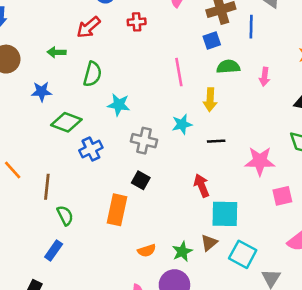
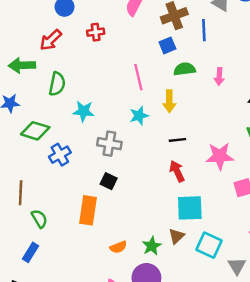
green arrow: (57, 52) -> (22, 65), size x1.5
cyan star: (182, 124) -> (139, 116), moved
red arrow: (202, 186) -> (177, 171), moved

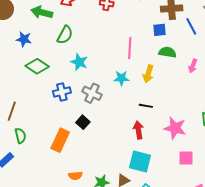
blue line: (204, 30) -> (191, 26), turned -42
blue cross: (60, 155) -> (62, 92), moved

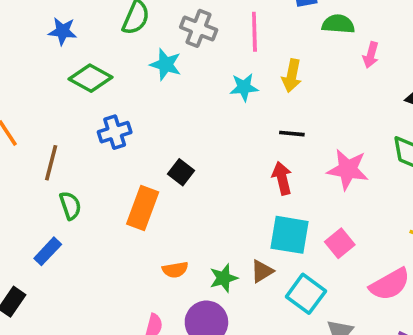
green semicircle: (167, 52) -> (338, 24), moved
blue cross: (62, 92) -> (115, 132), moved
gray cross: (92, 93) -> (199, 28), moved
pink square: (186, 158) -> (340, 243), moved, turned -35

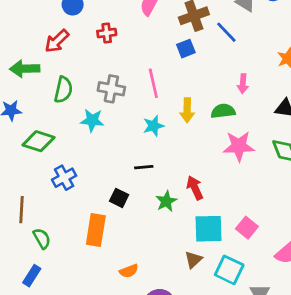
green semicircle: (338, 24) -> (223, 111), moved
black line: (292, 134) -> (144, 167), moved
pink star: (348, 169) -> (239, 146), moved
green star: (224, 278) -> (166, 201), moved

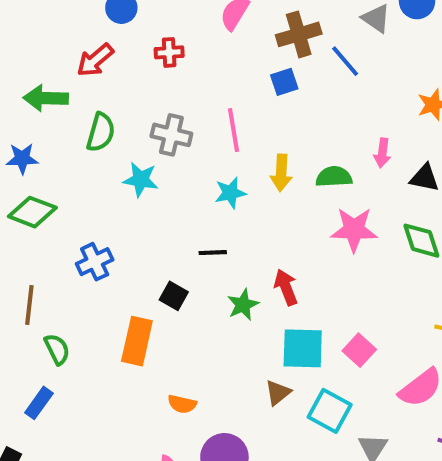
pink arrow: (243, 84) -> (382, 153), moved
green diamond: (39, 141) -> (32, 212), moved
orange semicircle: (129, 271) -> (182, 404), turned 30

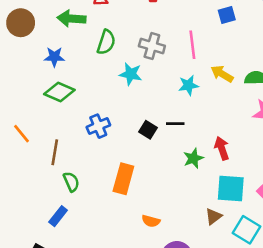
yellow arrow: (281, 173) -> (222, 74), turned 115
black square: (174, 296) -> (148, 130), moved

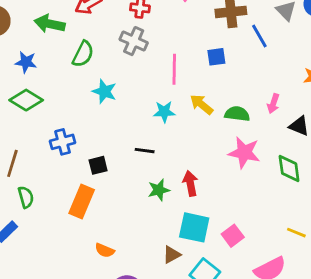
blue square: (227, 15) -> (216, 57), moved
gray cross: (152, 46) -> (134, 41), moved
black square: (148, 130) -> (98, 165), moved, turned 36

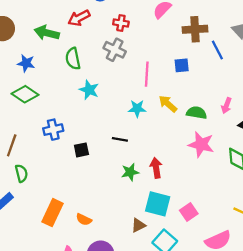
green semicircle: (83, 54) -> (73, 59), turned 140
orange rectangle: (82, 202) -> (53, 213), moved

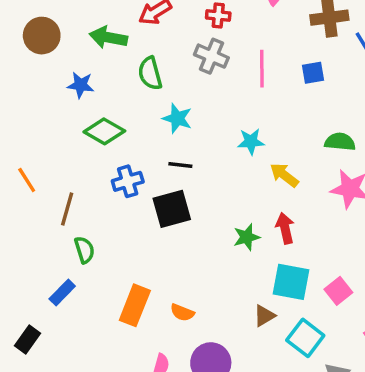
pink line: (147, 74) -> (262, 69), moved
green diamond: (25, 94) -> (104, 131), moved
yellow arrow: (168, 104) -> (284, 175), moved
black line: (120, 139) -> (180, 165), moved
black square: (81, 150) -> (172, 209), size x1.6

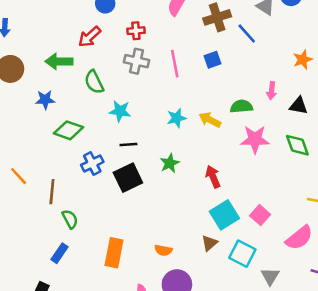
yellow arrow: (284, 175) -> (210, 120), moved
green star: (247, 237) -> (170, 163), moved
cyan square: (291, 282) -> (224, 215), turned -32
orange semicircle: (182, 313) -> (163, 250), moved

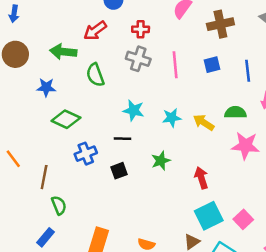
blue line: (247, 33) -> (248, 71), moved, turned 30
cyan star: (120, 111) -> (134, 110), moved
black square: (128, 178) -> (119, 171), size x0.6

